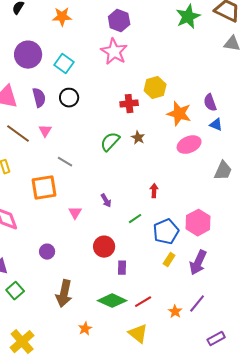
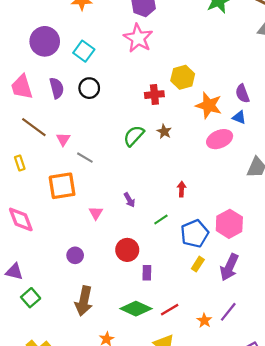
blue triangle: (216, 125) -> (239, 117), moved
pink triangle: (45, 131) -> (63, 139), moved
purple circle: (47, 252) -> (75, 255), moved

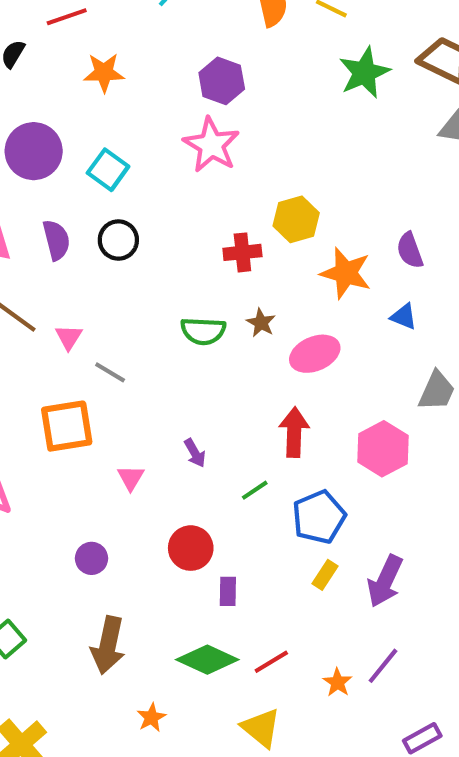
blue triangle: (239, 117) -> (404, 317), moved
green semicircle: (134, 136) -> (203, 331), turned -130
pink ellipse: (220, 139) -> (315, 354), moved
red arrow: (182, 189) -> (294, 432), size x1.6
pink hexagon: (229, 224) -> (383, 449), moved

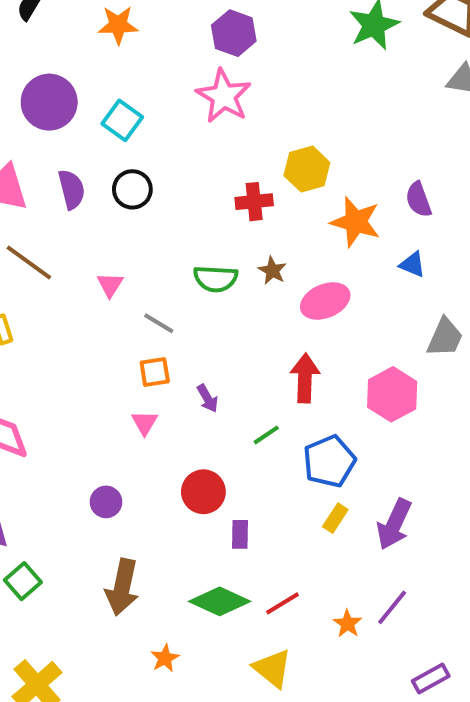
pink triangle: (69, 337) -> (110, 285), moved
gray line: (110, 372) -> (159, 323), moved
orange square: (67, 426) -> (155, 372), moved, size x0.6

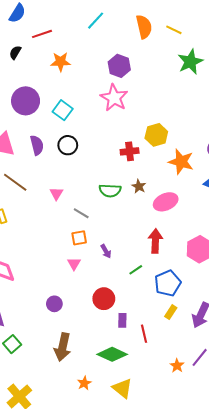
red line: (283, 603) -> (144, 334), moved, turned -72
yellow triangle: (272, 668) -> (122, 388), moved

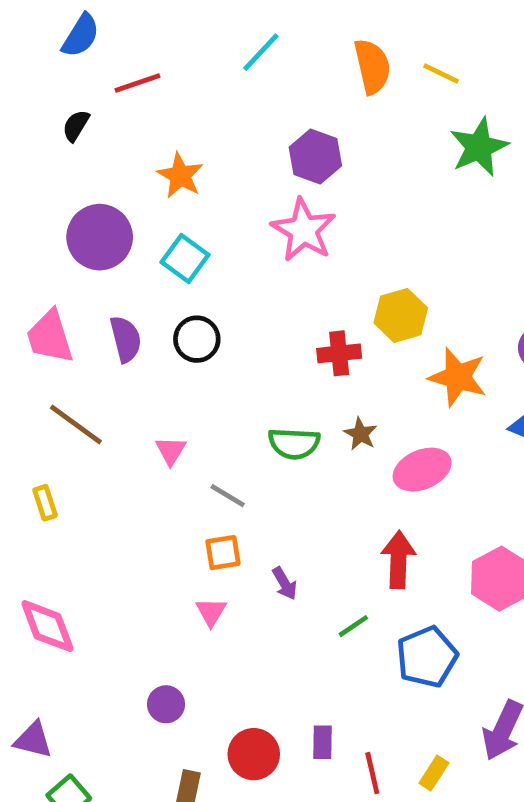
orange star: (61, 62) -> (180, 175), moved, turned 30
red circle: (104, 299) -> (254, 754), moved
yellow rectangle: (171, 312) -> (434, 773), moved

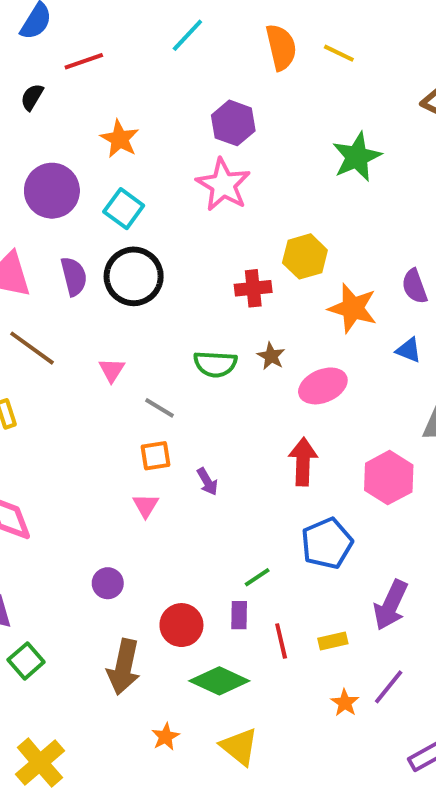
green star: (479, 147) -> (357, 157), moved
black circle: (197, 339) -> (134, 276), size x1.5
green line: (353, 626) -> (257, 577), moved
yellow rectangle: (434, 773) -> (333, 641), turned 44

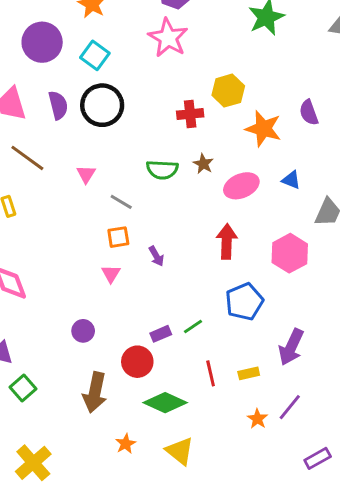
blue triangle: (409, 350) -> (291, 180), moved
purple rectangle: (239, 615) -> (161, 334), moved, turned 66

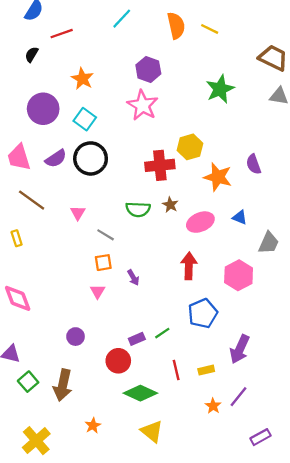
purple semicircle: (58, 105) -> (56, 158), turned 70
red cross: (190, 114) -> (160, 165), size x1.4
brown arrow: (95, 392) -> (63, 385), moved
orange star: (126, 444) -> (93, 426), moved

